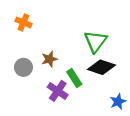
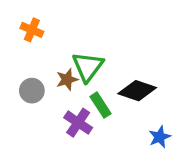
green triangle: (96, 41) -> (88, 67), moved

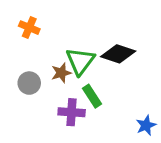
black diamond: (137, 91) -> (118, 54), moved
purple cross: (78, 123) -> (72, 112), turned -30

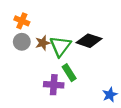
brown star: (61, 73) -> (43, 43), moved
gray circle: (29, 83) -> (22, 42), moved

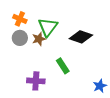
green triangle: (60, 46) -> (48, 27), moved
purple cross: (54, 85) -> (36, 81), moved

